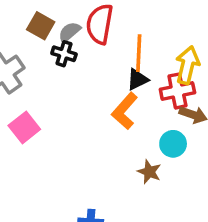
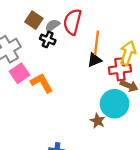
orange L-shape: (125, 111) -> (42, 83), moved, turned 105
pink square: (24, 127) -> (20, 73), moved
cyan circle: (173, 144) -> (115, 104), size x1.6

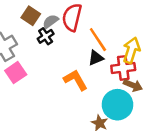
black cross: (48, 39) -> (46, 36), turned 35
orange line: (97, 43) -> (98, 40), turned -40
orange L-shape: (42, 83) -> (76, 80), moved

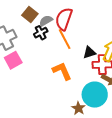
orange line: (98, 40) -> (65, 39), moved
black triangle: (96, 58) -> (89, 52), moved

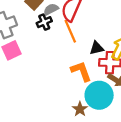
orange L-shape: (62, 71) -> (81, 71), moved

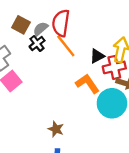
brown star: (80, 109) -> (56, 129), moved

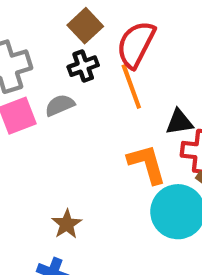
brown square: (21, 25) -> (85, 26), moved
gray semicircle: (41, 29) -> (60, 105), moved

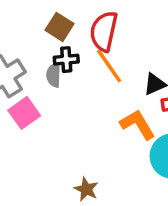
black cross: (83, 66) -> (66, 60), turned 30
gray semicircle: (60, 105) -> (54, 75), moved, turned -50

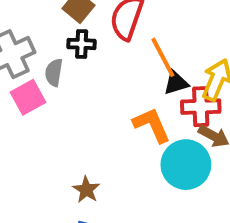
orange line: (109, 66) -> (163, 57), moved
gray semicircle: (54, 75) -> (54, 72), moved

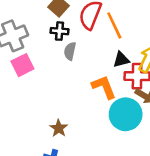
orange line: (163, 57) -> (114, 25), moved
gray semicircle: (54, 72) -> (70, 51), moved

